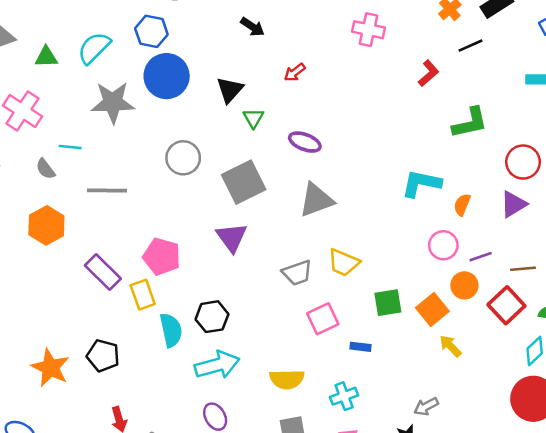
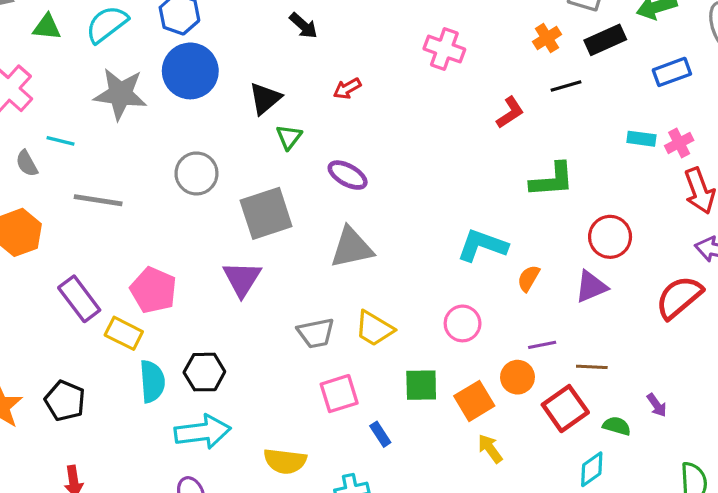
pink circle: (443, 245) -> (463, 323), moved
yellow rectangle: (143, 295) -> (124, 333), turned -52
blue rectangle: (361, 347) -> (380, 434), turned 42

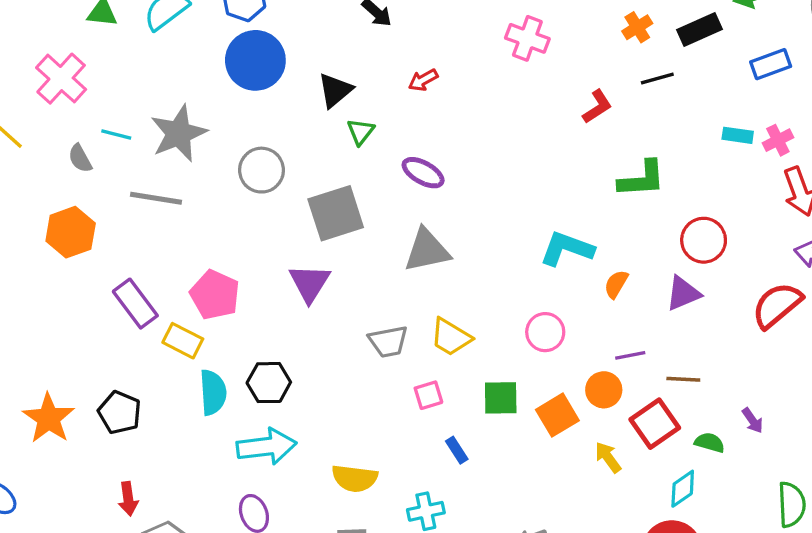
gray star: (120, 94) -> (179, 133), moved, turned -30
pink square: (339, 394) -> (428, 395), moved, size x0.7
yellow arrow: (490, 449) -> (608, 457), moved

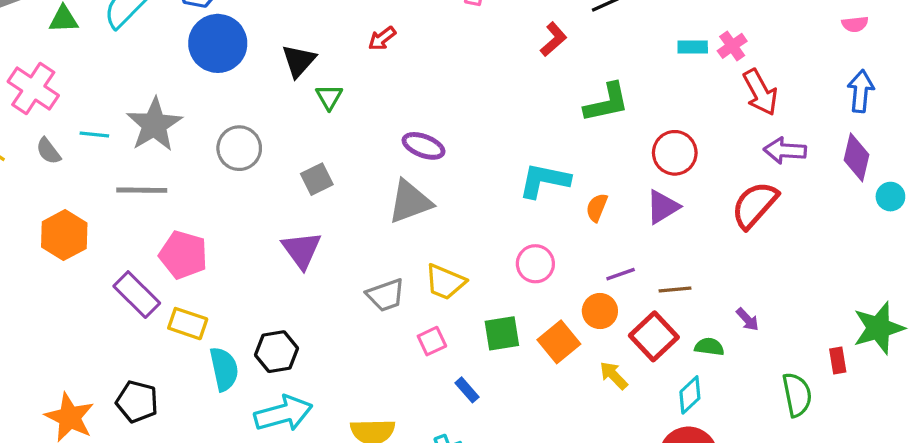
gray semicircle: (80, 158) -> (48, 151), moved
purple ellipse: (423, 173) -> (424, 146), moved
gray square: (336, 213) -> (317, 179), size x0.6
pink pentagon: (215, 295) -> (183, 255), moved

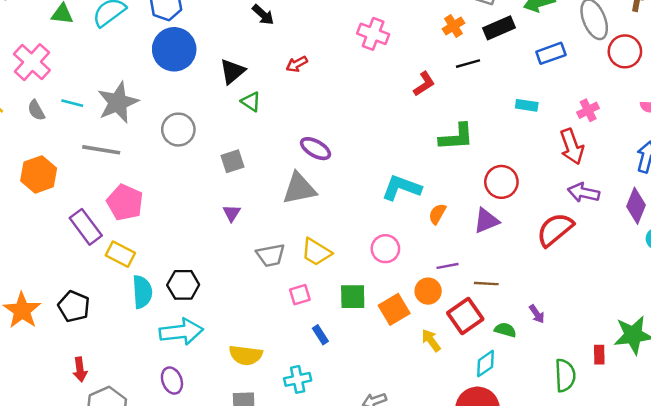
pink cross: (732, 46) -> (588, 110), moved
green triangle: (329, 97) -> (251, 102), turned -35
purple triangle: (302, 250) -> (232, 213), moved, size x0.6

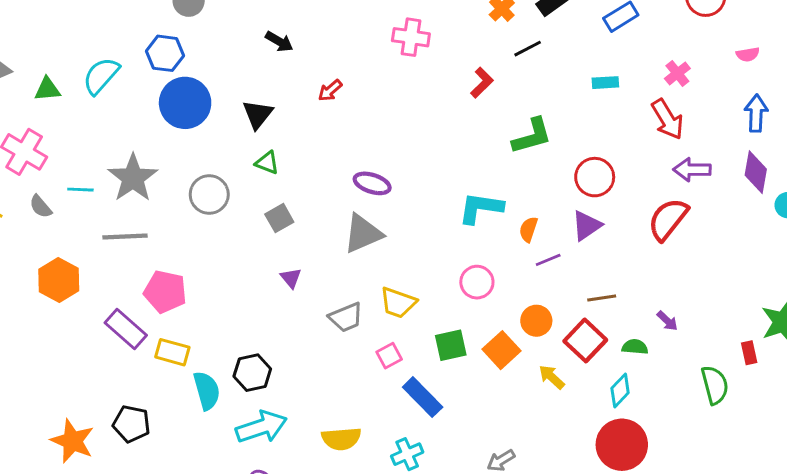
green triangle: (251, 102) -> (267, 163), moved
purple line: (448, 266) -> (548, 260), moved
blue rectangle: (320, 335) -> (423, 397), size x1.8

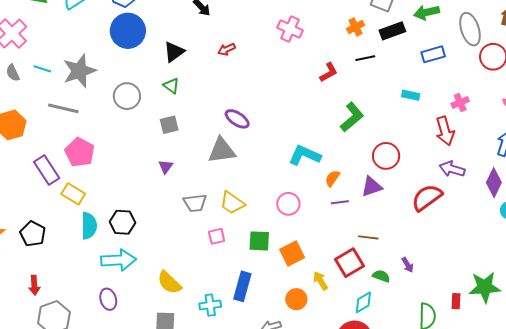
green L-shape: (532, 136) -> (352, 117), turned -40
orange circle: (536, 321) -> (296, 299), moved
blue rectangle: (423, 397) -> (242, 286), moved, turned 44
yellow semicircle: (341, 439) -> (169, 283), turned 32

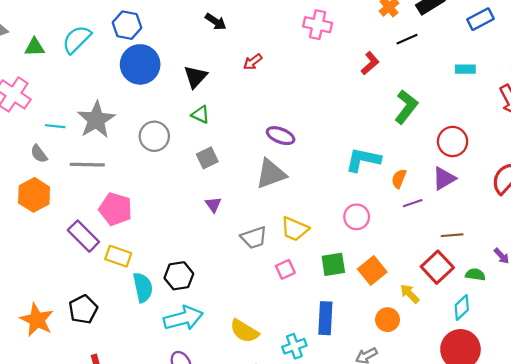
gray semicircle: (13, 73) -> (39, 154), moved
black pentagon: (33, 234) -> (83, 309), turned 30

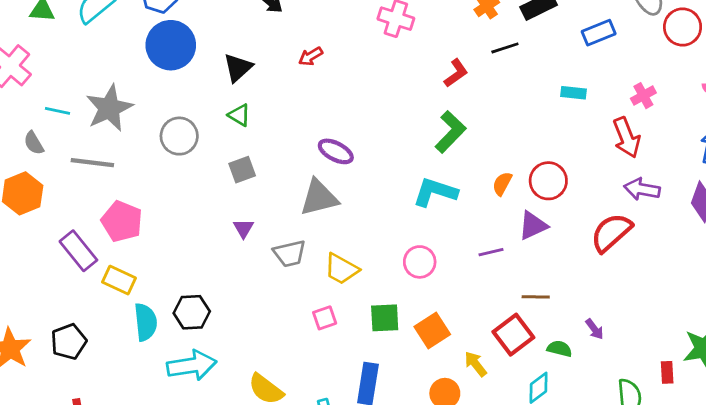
green L-shape: (406, 107) -> (450, 132), moved
orange semicircle: (399, 179) -> (502, 184), moved
gray trapezoid: (254, 238) -> (290, 254), moved

